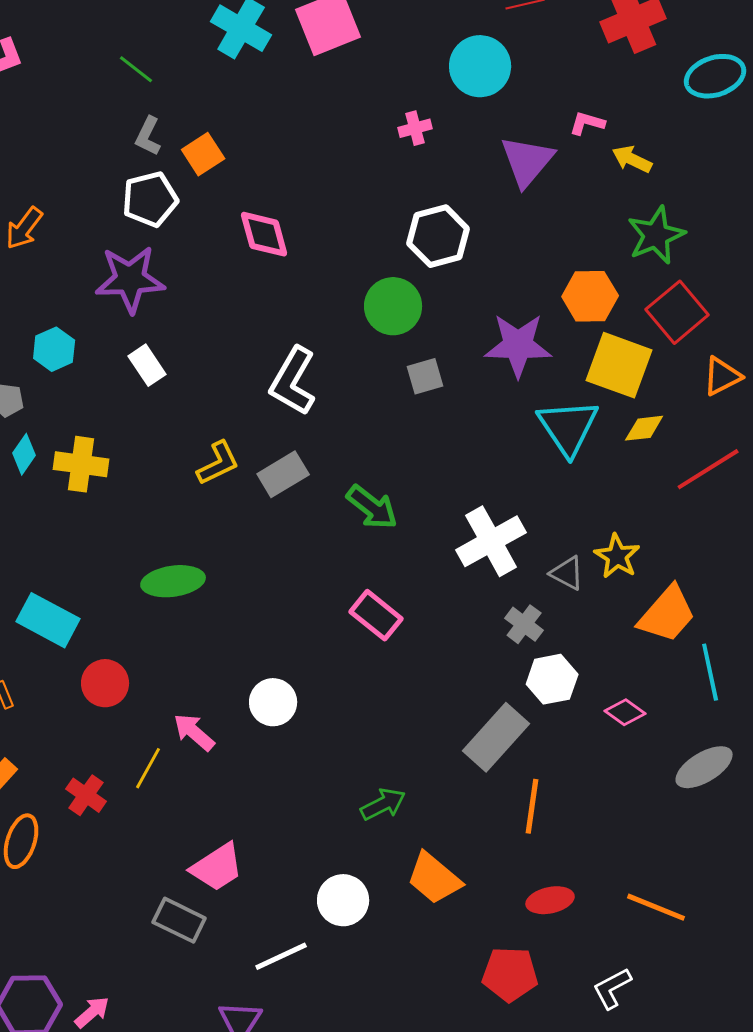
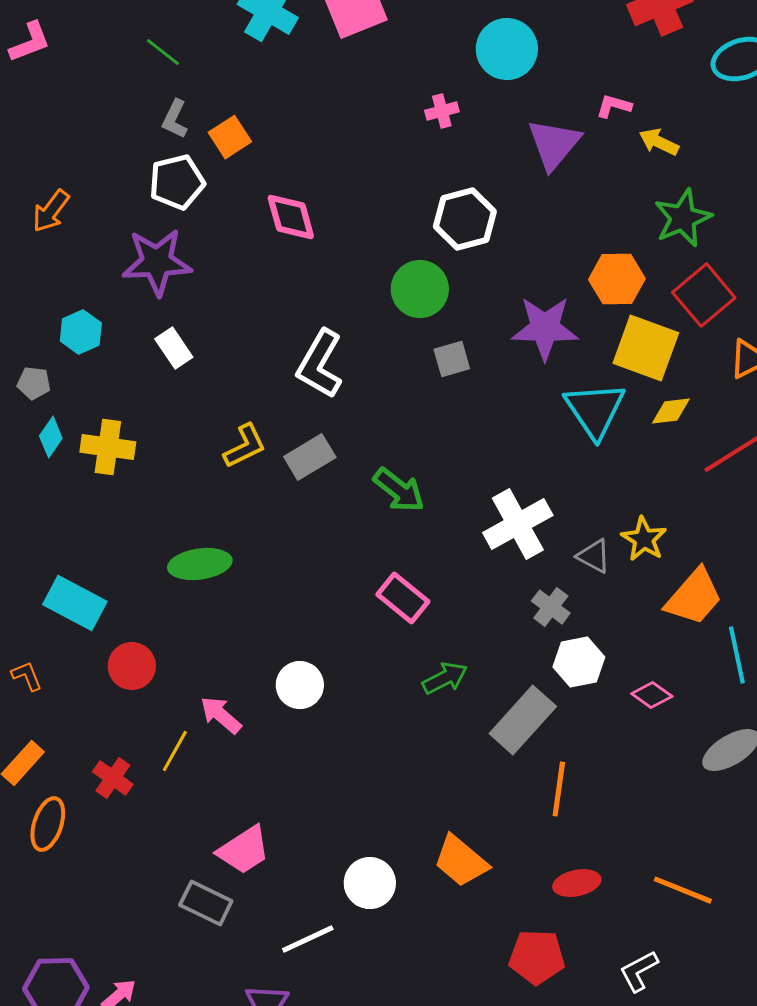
green arrow: (383, 804) -> (445, 678), moved

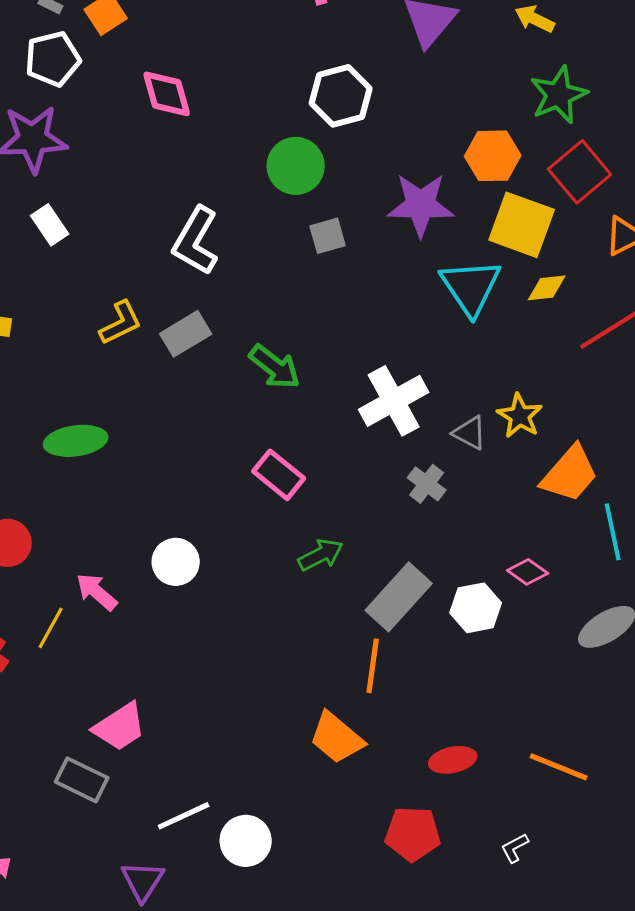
white hexagon: (579, 662) -> (476, 608), moved
orange line: (559, 789) -> (373, 666), moved
white circle: (370, 883) -> (246, 841), moved
white L-shape: (639, 971) -> (515, 848), size x0.7

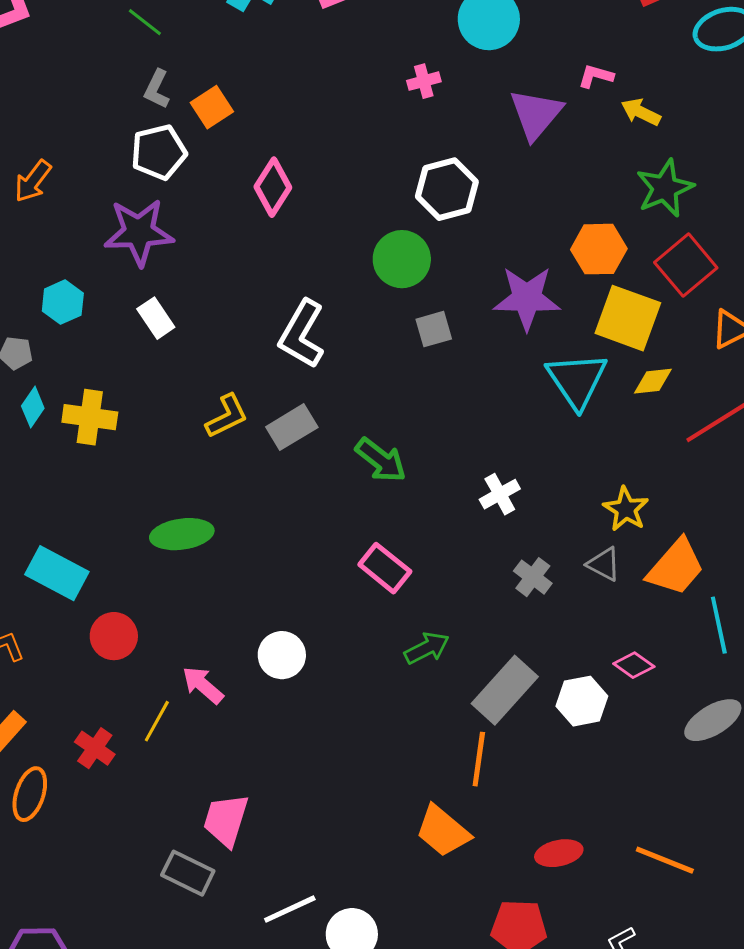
pink diamond: (167, 94) -> (273, 187), turned 48
white cross: (394, 401) -> (500, 494), size x0.6
gray triangle: (470, 433) -> (604, 564), moved
pink trapezoid: (120, 727) -> (226, 820), turned 140

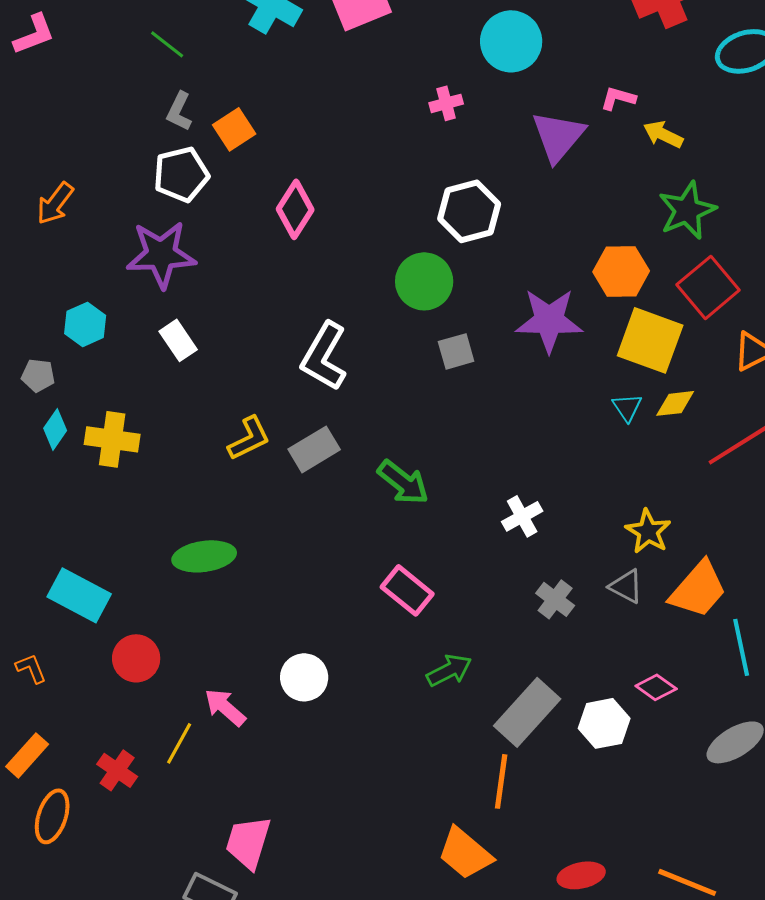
cyan triangle: (577, 380) -> (627, 407), moved, size x0.5

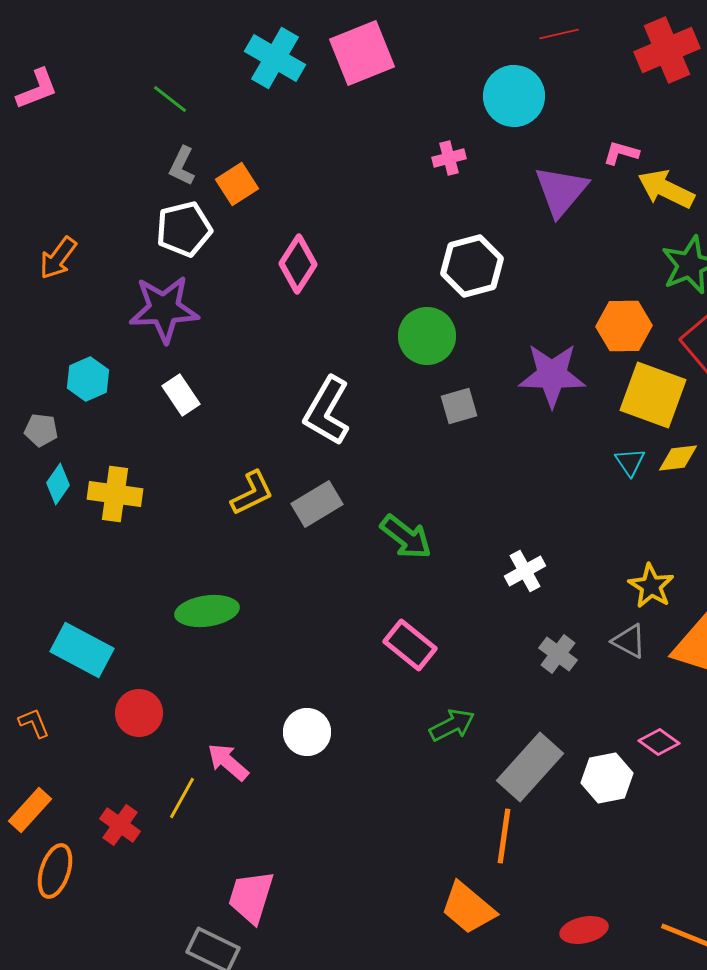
yellow arrow: (663, 134) -> (666, 189), size x1.4

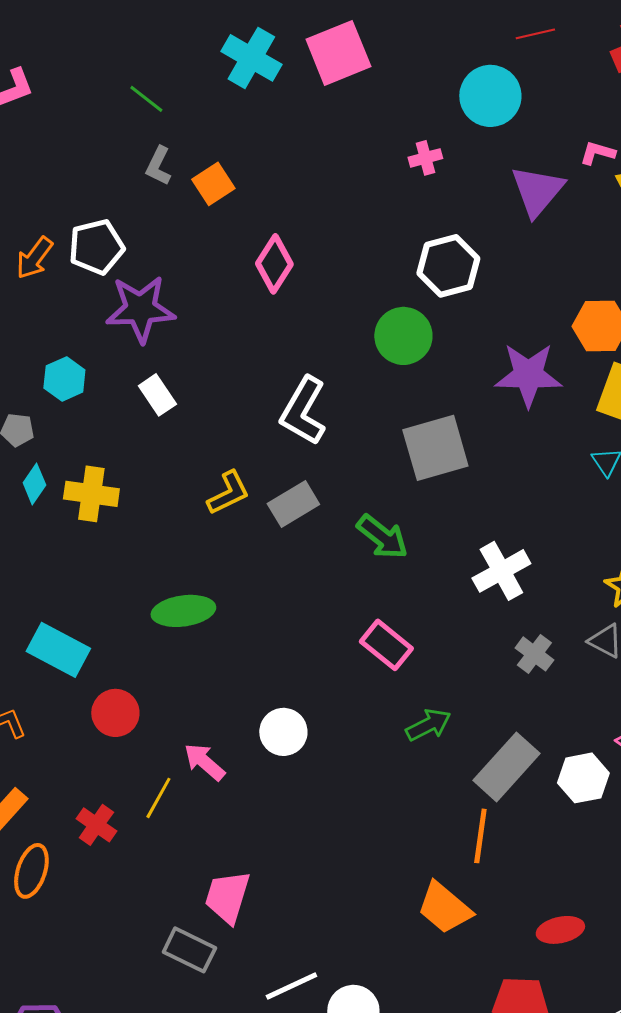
white pentagon: (184, 229) -> (96, 247), moved
gray square: (459, 406) -> (435, 448), moved, size x1.8
white cross: (525, 571) -> (501, 571), size x1.4

